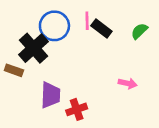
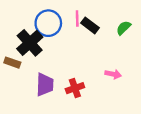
red cross: (77, 109) -> (75, 88), moved

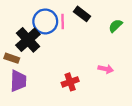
pink line: (77, 19) -> (63, 21), moved
black rectangle: (90, 25) -> (82, 14), moved
purple trapezoid: (45, 85) -> (18, 81), moved

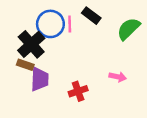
green semicircle: (115, 26) -> (129, 29), size x1.5
brown rectangle: (12, 58) -> (25, 65), moved
purple trapezoid: (18, 81) -> (40, 79), moved

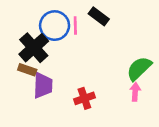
green semicircle: (129, 29) -> (139, 68), moved
pink arrow: (118, 77) -> (135, 92), moved, turned -98

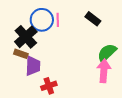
black rectangle: (99, 16) -> (93, 19), moved
pink arrow: (135, 92) -> (104, 71), size x1.6
red cross: (84, 98) -> (49, 86), moved

